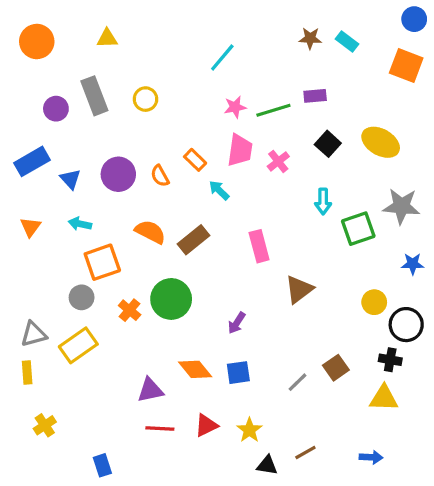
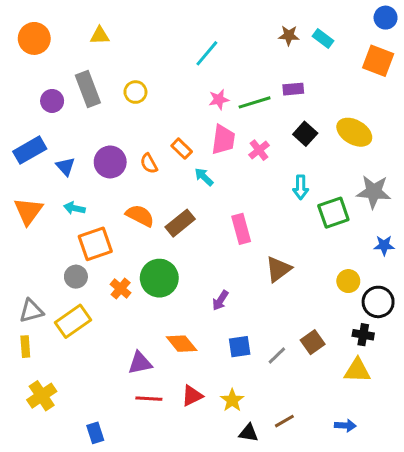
orange triangle: (30, 227) -> (28, 211), size x1.5
blue square: (238, 373) -> (240, 347), moved
yellow cross: (45, 425) -> (42, 396), size x1.4

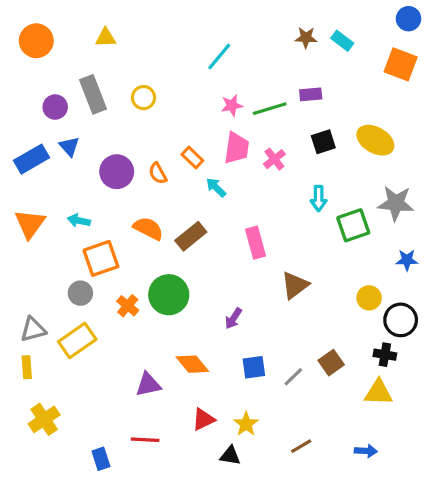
black square: (305, 134) -> (323, 142), turned 30
blue triangle: (65, 166) -> (69, 146), moved
red line: (149, 399) -> (145, 440), moved
black triangle: (249, 433) -> (230, 456), moved

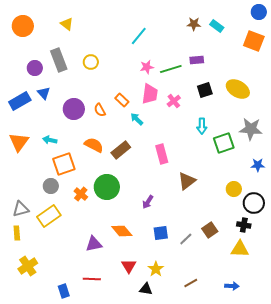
yellow triangle: (106, 38) -> (67, 24), turned 40
red triangle: (203, 419) -> (129, 266), turned -35

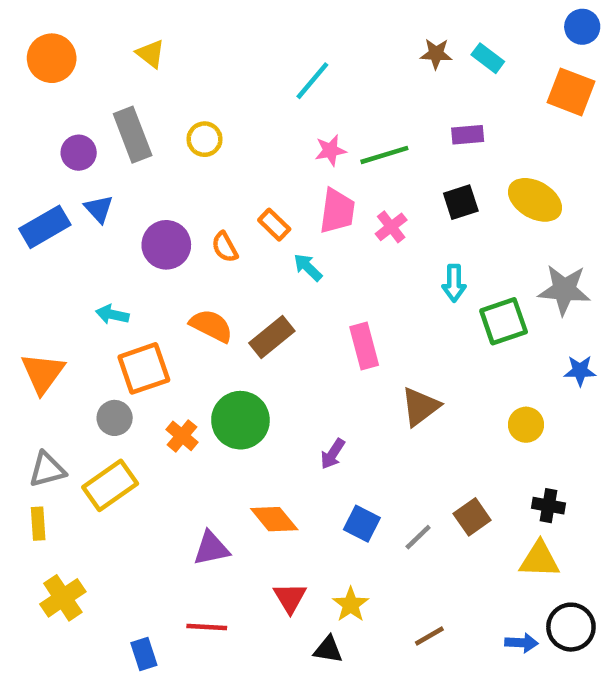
purple rectangle: (197, 60) -> (468, 135), moved
orange triangle: (19, 142) -> (43, 373), moved
black circle: (254, 203) -> (571, 627), moved
blue square: (161, 233) -> (362, 524), turned 35

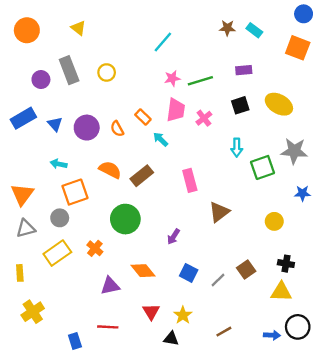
blue triangle: (99, 209) -> (55, 124), moved
orange cross: (182, 436) -> (95, 248), moved
gray triangle: (47, 470) -> (26, 228), moved

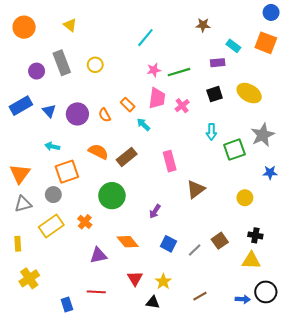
cyan rectangle: (254, 30) -> (233, 46), moved
gray star: (294, 151) -> (263, 135), turned -30

